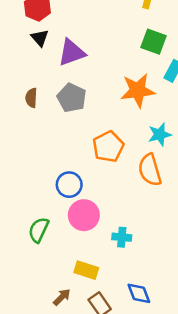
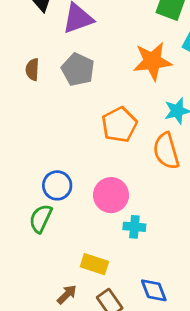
blue circle: (69, 185) -> (57, 185), moved
pink circle: (84, 215) -> (111, 195), moved

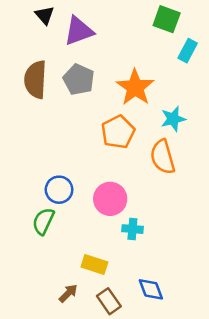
orange star: (152, 61) -> (135, 87), moved, turned -30
brown semicircle: (32, 69) -> (35, 79), size x1.8

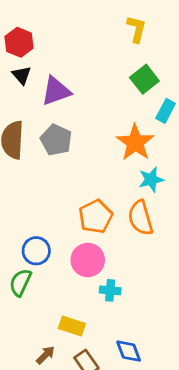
green square: (167, 19) -> (144, 79), turned 32
orange star: (135, 87) -> (135, 143), moved
orange pentagon: (118, 132) -> (96, 216), moved

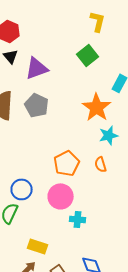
green square: (144, 79) -> (88, 55), moved
orange semicircle: (140, 218) -> (101, 164), size x0.6
yellow rectangle: (72, 326) -> (38, 246), moved

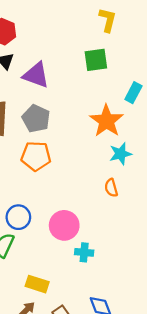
green square: (88, 55) -> (96, 60), turned 30
purple triangle: (37, 68) -> (36, 75), turned 40
orange pentagon: (67, 163) -> (36, 156), moved, turned 30

